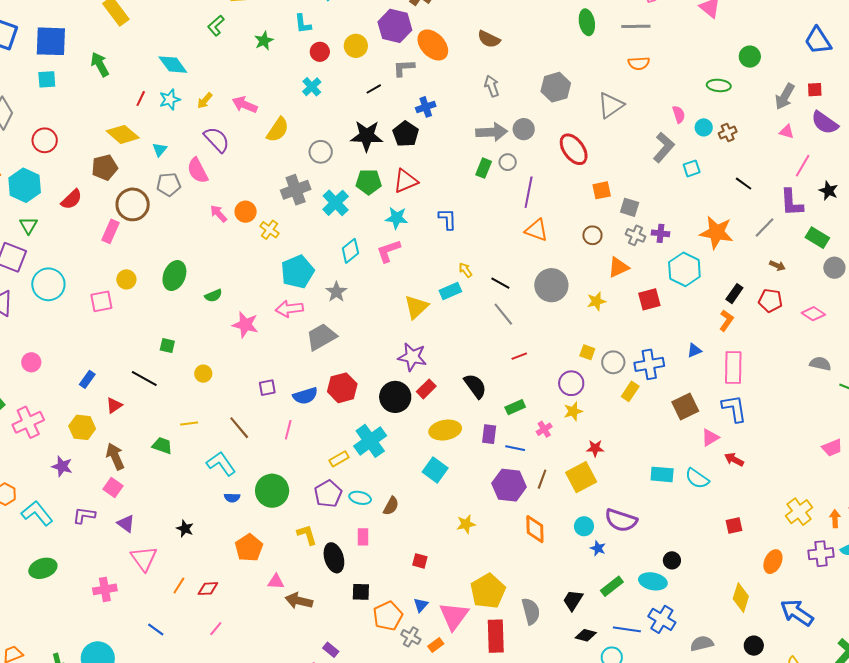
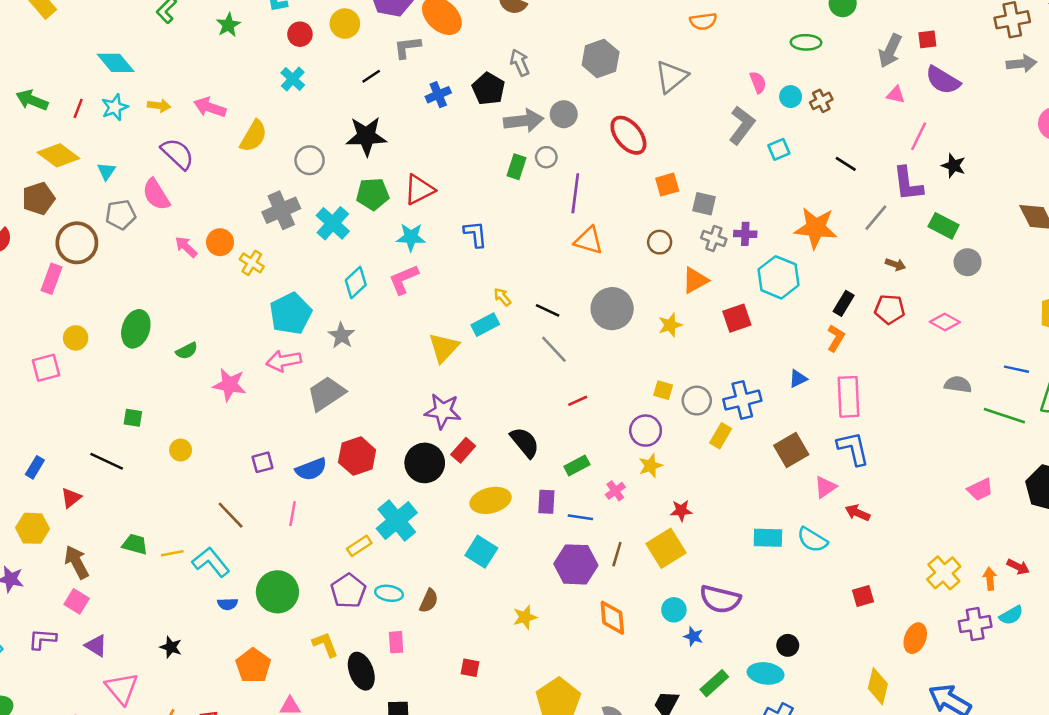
green arrow: (100, 64) -> (32, 100), moved, turned -35
yellow arrow: (205, 101) -> (159, 106), turned -120
black pentagon: (406, 134) -> (489, 89), moved
yellow line: (189, 424) -> (172, 553), moved

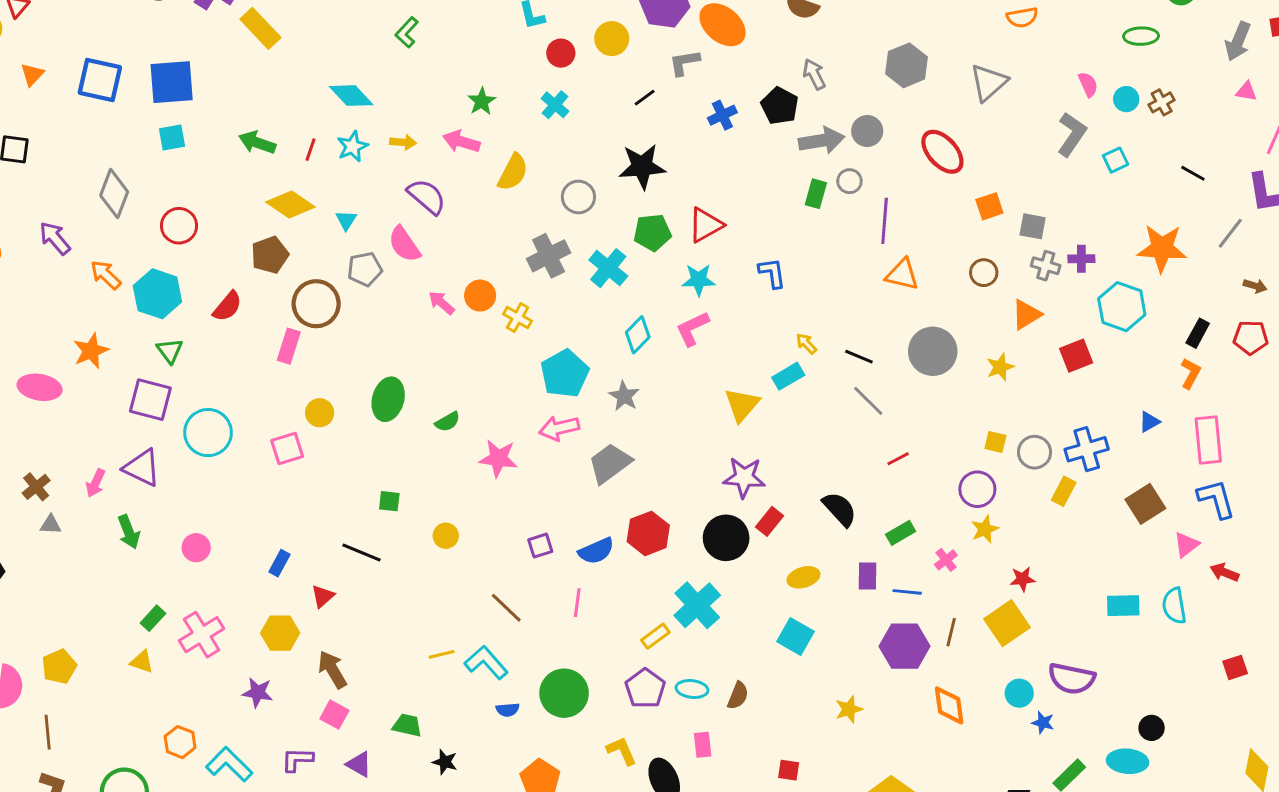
green star: (228, 25) -> (482, 101), moved
yellow ellipse: (491, 500) -> (803, 577), size x0.7
cyan semicircle: (812, 540) -> (1174, 606), turned 52
green trapezoid: (135, 544) -> (407, 725), moved

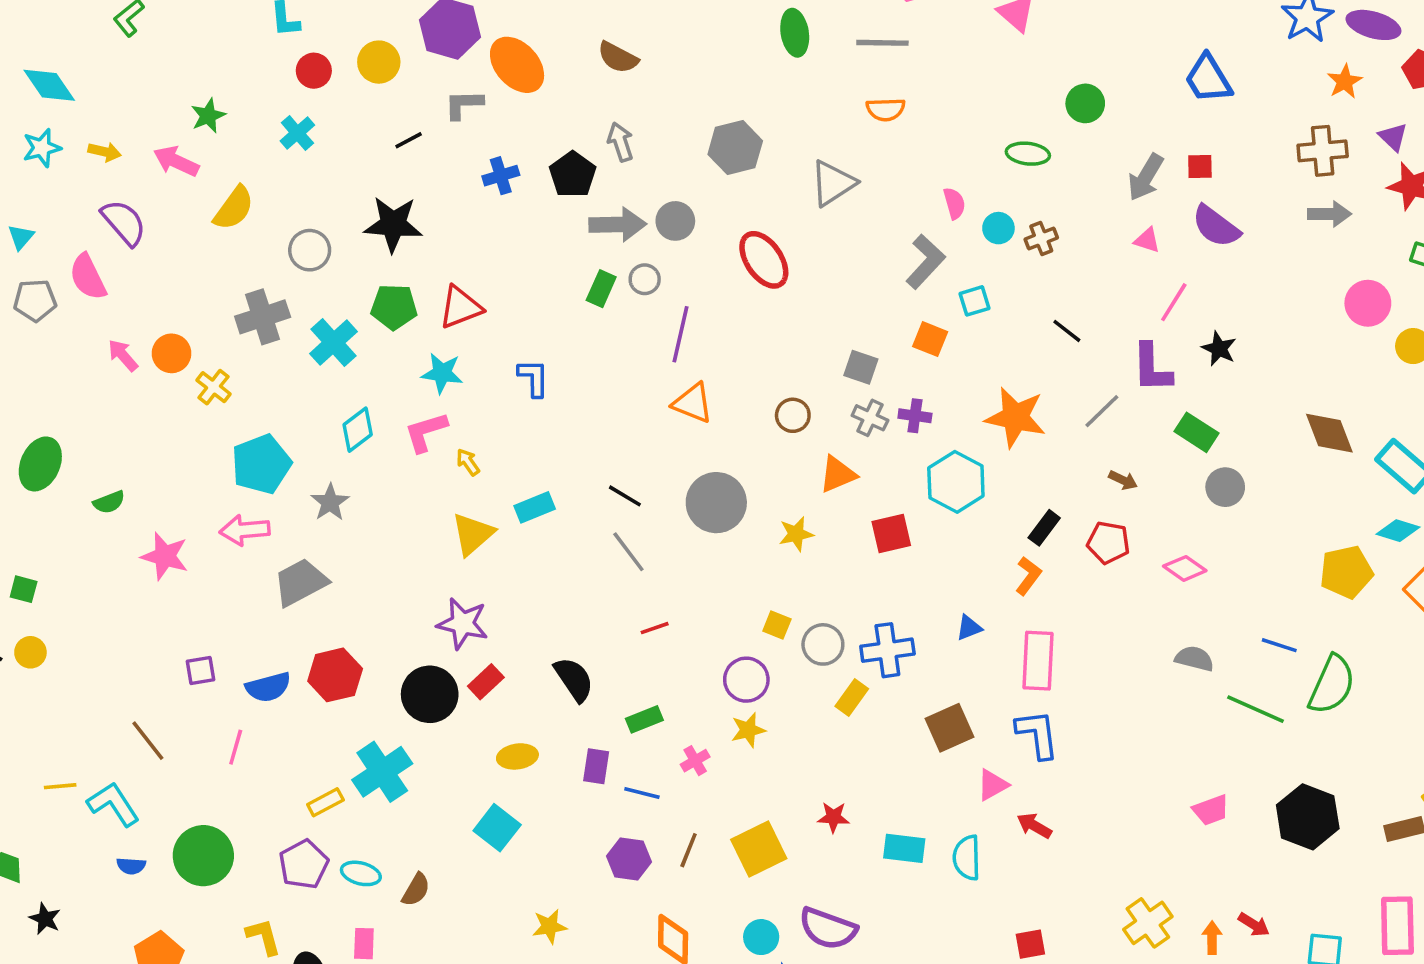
orange square: (989, 206) -> (930, 339), moved, turned 32
yellow arrow: (806, 344) -> (468, 462), moved
yellow circle: (446, 536) -> (30, 652), moved
red star: (1022, 579) -> (833, 817), moved
purple hexagon: (905, 646) -> (629, 859), size x0.7

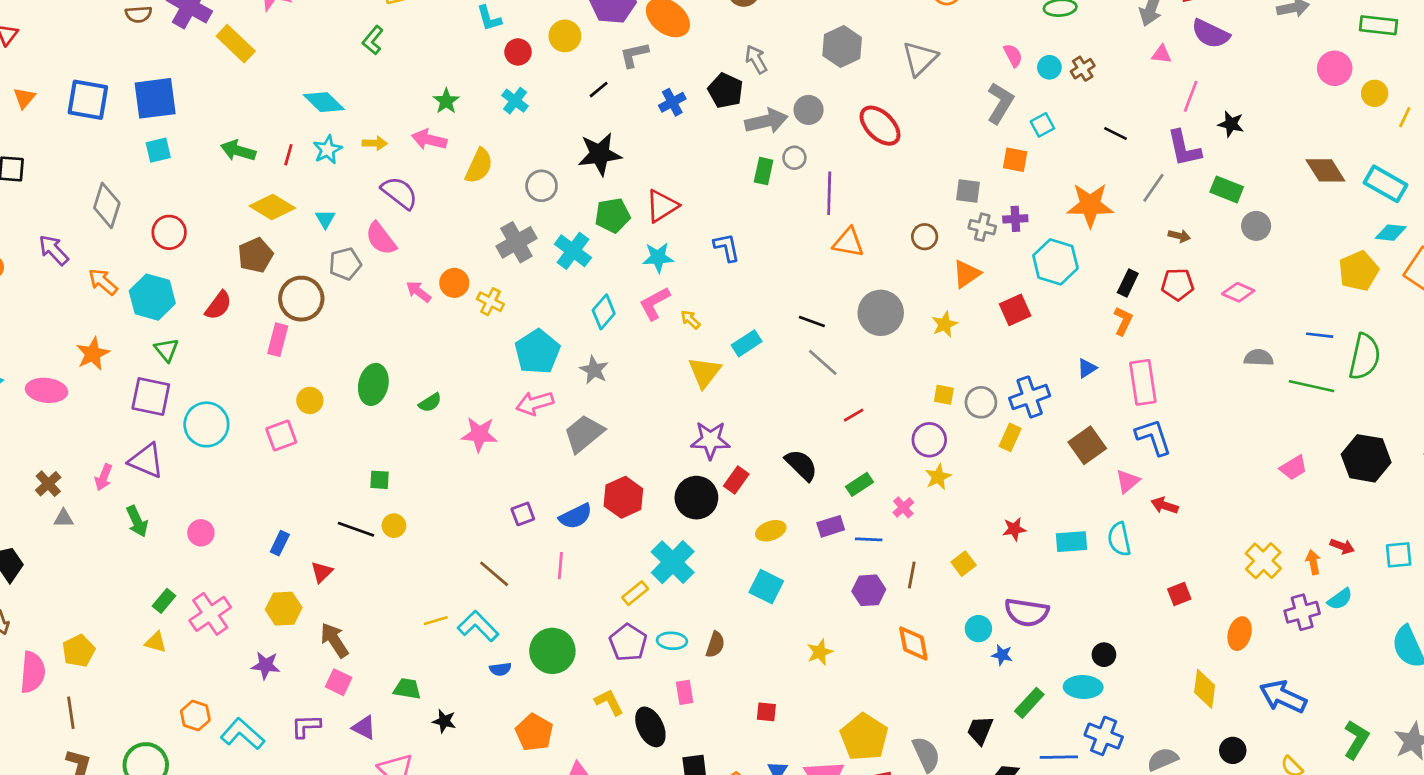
purple rectangle: (596, 766) -> (831, 526), turned 75
yellow square: (759, 849) -> (964, 564), size x0.6

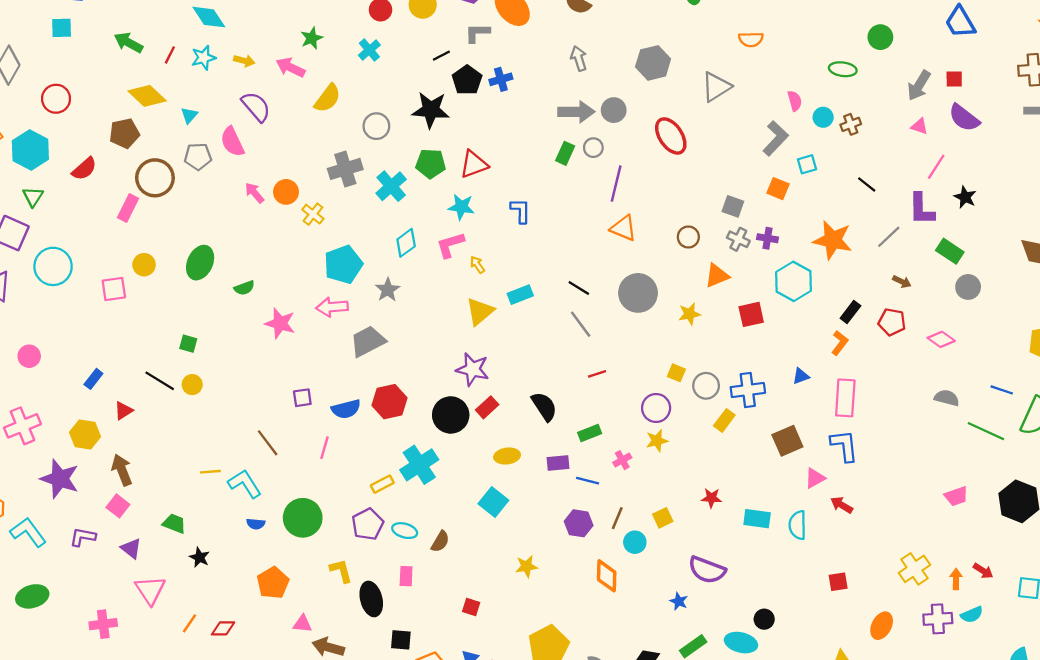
black pentagon: (725, 91) -> (467, 80), moved
cyan circle: (978, 629) -> (635, 542), moved
purple star: (266, 665) -> (60, 479), size x1.6

